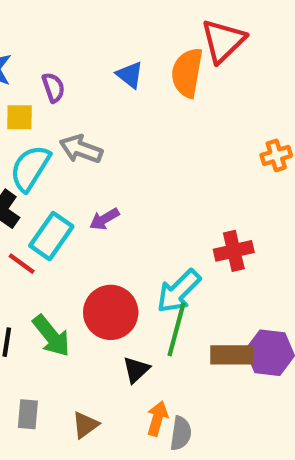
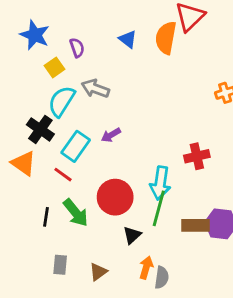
yellow square: (19, 117) -> (54, 67), turned -36
red line: (22, 264) -> (63, 175), moved
cyan arrow: (179, 291) -> (160, 183), turned -36

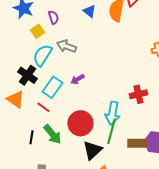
black triangle: (132, 235) -> (92, 150), size x1.5

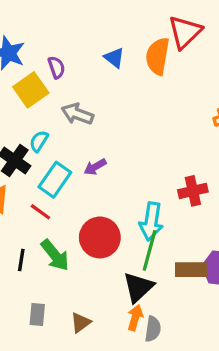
yellow square: (37, 31) -> (31, 90), size x1.5
cyan semicircle: (42, 55) -> (39, 141), moved, size x0.6
black triangle: (92, 150) -> (138, 287), moved

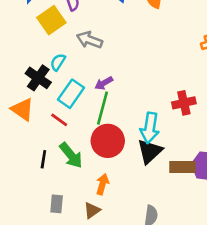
green line: (150, 250) -> (102, 108), moved
black triangle: (138, 287) -> (150, 151), moved
orange arrow: (135, 318) -> (102, 184), moved

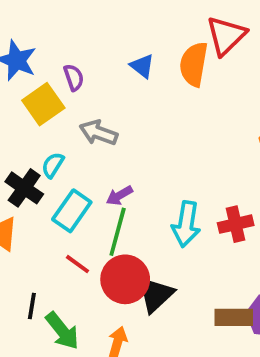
red line: (59, 120) -> (78, 264), moved
cyan arrow: (150, 128) -> (186, 224), moved
black triangle: (150, 151) -> (156, 295), moved
green arrow: (71, 155) -> (62, 331), moved

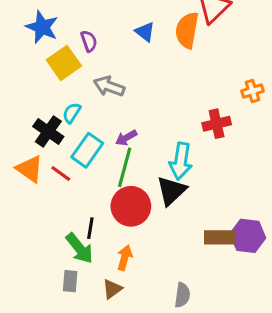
red cross: (236, 224) -> (217, 124), moved
red line: (78, 264) -> (61, 174), moved
black triangle: (156, 295) -> (171, 191), moved
black line: (32, 306) -> (90, 228), moved

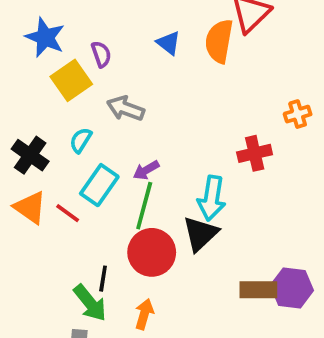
black cross: (48, 131) -> (30, 155), moved

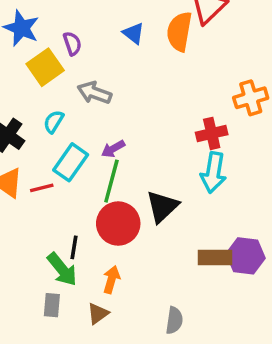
orange cross: (298, 114) -> (251, 98), size x1.4
cyan arrow: (212, 198) -> (213, 173), moved
red line: (68, 213) -> (42, 188), turned -50

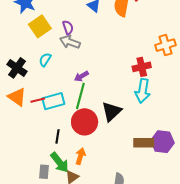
purple semicircle: (72, 43) -> (68, 27), moved
cyan rectangle: (71, 162) -> (53, 101), moved, turned 40
green arrow: (62, 269) -> (60, 162), moved

